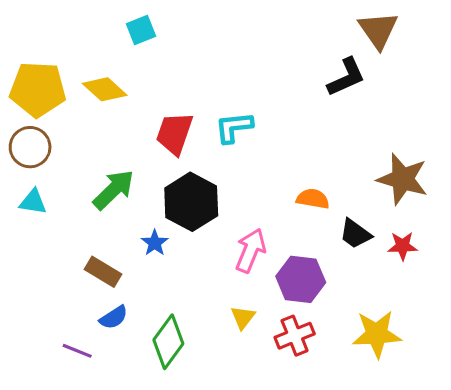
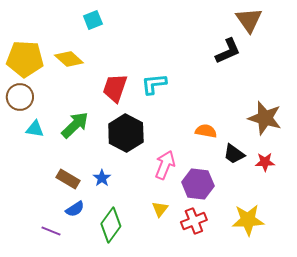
cyan triangle: (33, 202) -> (35, 129), moved
blue star: (155, 243) -> (102, 178), moved

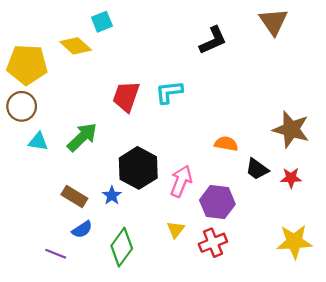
black L-shape: (228, 51) -> (213, 40), moved
yellow diamond: (69, 59) -> (76, 46), moved
black hexagon: (126, 133) -> (138, 168), moved
yellow star: (248, 220) -> (294, 242), moved

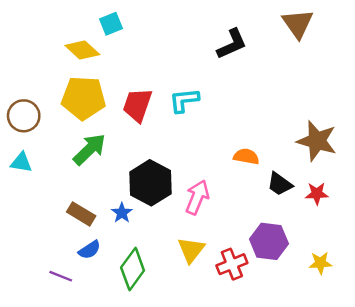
yellow pentagon: (27, 65) -> (83, 98), moved
cyan triangle: (38, 142) -> (21, 162), moved
purple hexagon: (217, 202) -> (269, 241), moved
yellow triangle: (176, 230) -> (191, 250), size x1.4
yellow star: (294, 242) -> (320, 263), size x0.6

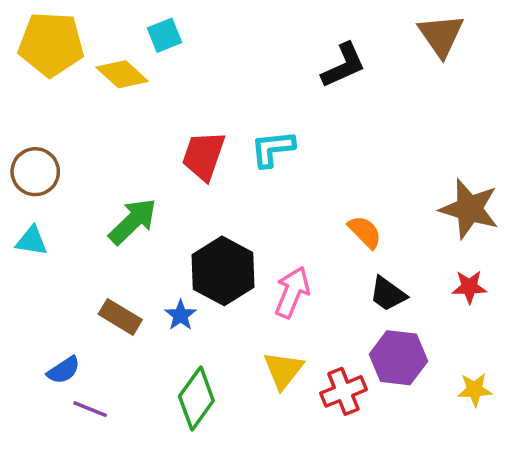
yellow pentagon: (83, 98) -> (51, 44), moved
orange semicircle: (246, 156) -> (365, 232), turned 35
black trapezoid: (280, 184) -> (388, 294), moved
blue semicircle: (89, 250) -> (64, 370), moved

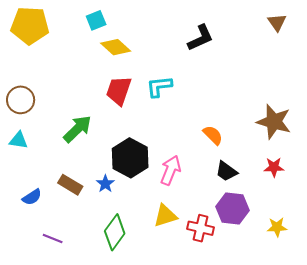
brown triangle: (441, 35) -> (277, 22), moved, size x0.7
yellow diamond: (122, 74) -> (116, 47), moved
blue semicircle: (64, 370) -> (32, 197), moved
yellow triangle: (283, 370) -> (165, 216), turned 35
red cross: (344, 391) -> (200, 228), turned 35

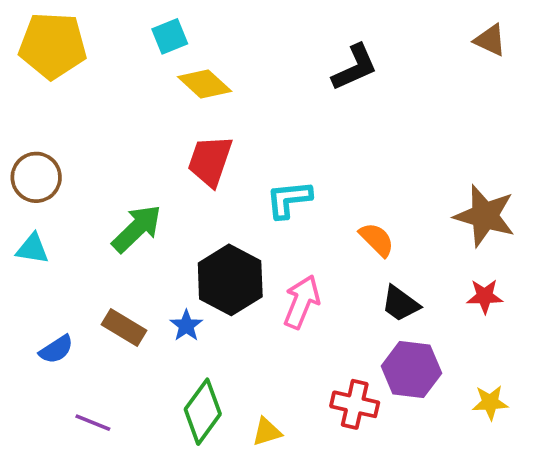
brown triangle: (277, 22) -> (490, 40), turned -30
cyan L-shape: (159, 86) -> (289, 199), moved
yellow triangle: (165, 216) -> (267, 432), moved, size x0.7

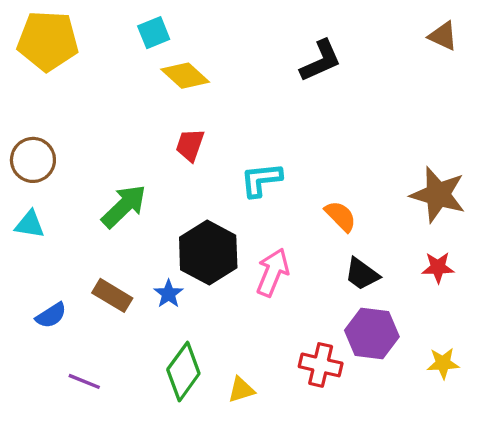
red trapezoid: (210, 161) -> (190, 145), size x0.7

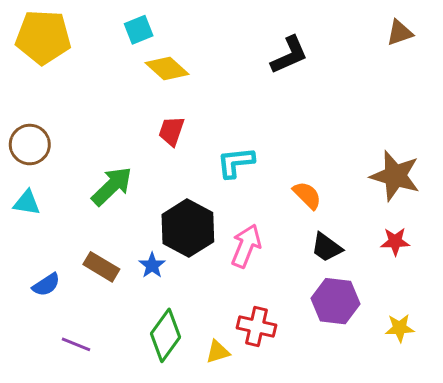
brown triangle: (443, 36) -> (400, 33), turned -44
red cross: (321, 365) -> (256, 326), moved

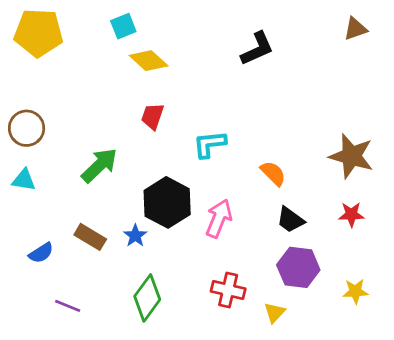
yellow triangle: (218, 352) -> (274, 313), moved, turned -30

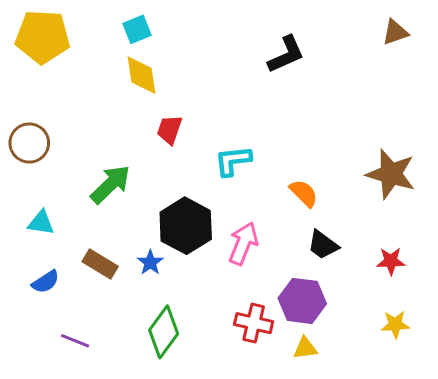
yellow diamond: (149, 61) -> (141, 75), moved, turned 39
cyan triangle: (24, 180) -> (41, 223), moved
red star: (351, 214) -> (391, 261), moved
purple hexagon: (298, 267) -> (302, 301), moved
yellow triangle: (274, 313) -> (305, 348), turned 40

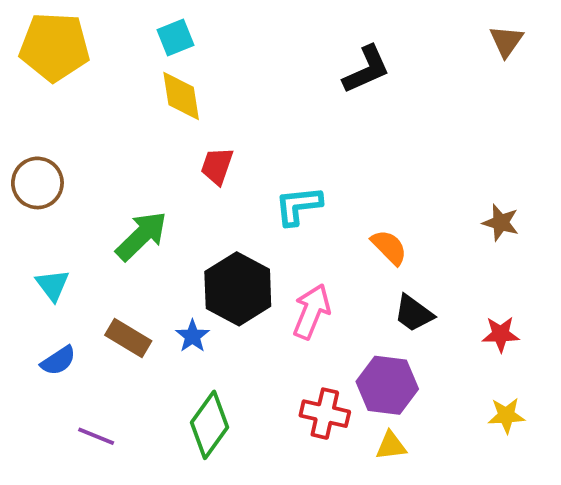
brown triangle: (395, 32) -> (506, 41), turned -36
brown star: (391, 174) -> (501, 223), size x0.6
cyan triangle: (41, 223) -> (53, 285), turned 44

